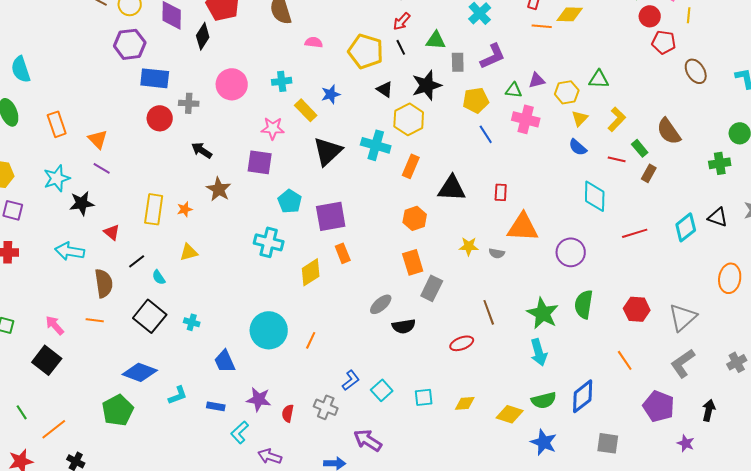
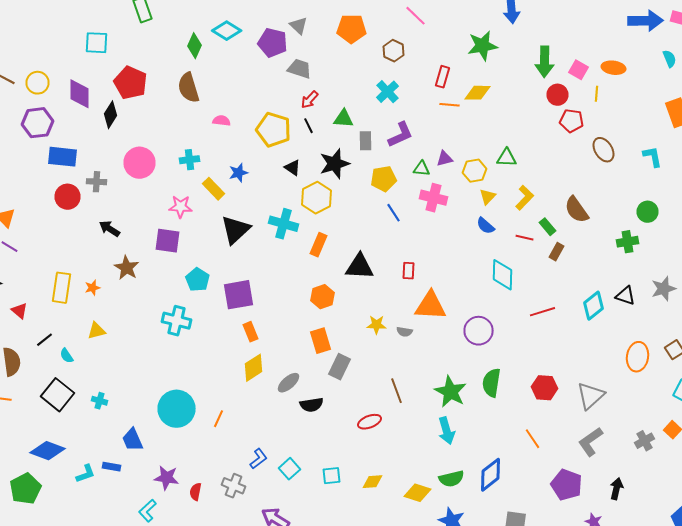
yellow diamond: (311, 272) -> (254, 368), moved
blue rectangle: (216, 406) -> (112, 467), moved

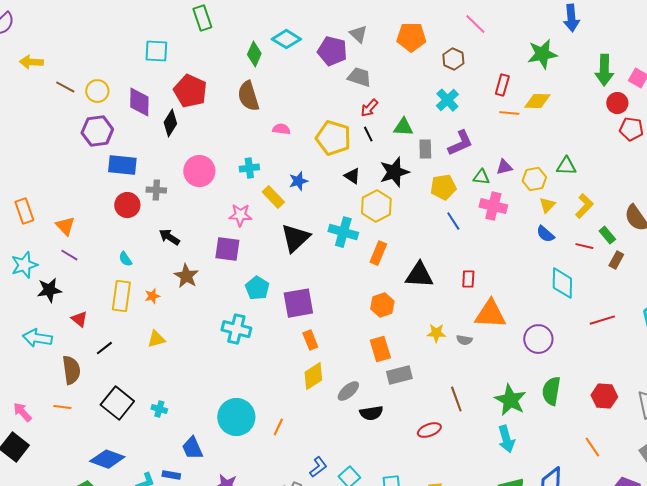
cyan semicircle: (66, 356) -> (125, 259), moved
gray rectangle: (340, 367) -> (399, 375), turned 50

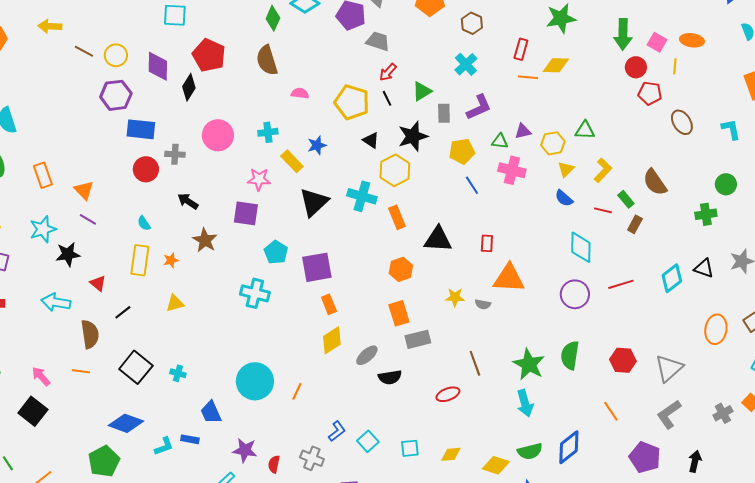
green triangle: (403, 127) -> (422, 91), turned -35
orange rectangle: (378, 253) -> (397, 217), turned -45
purple circle: (538, 339) -> (575, 294), moved

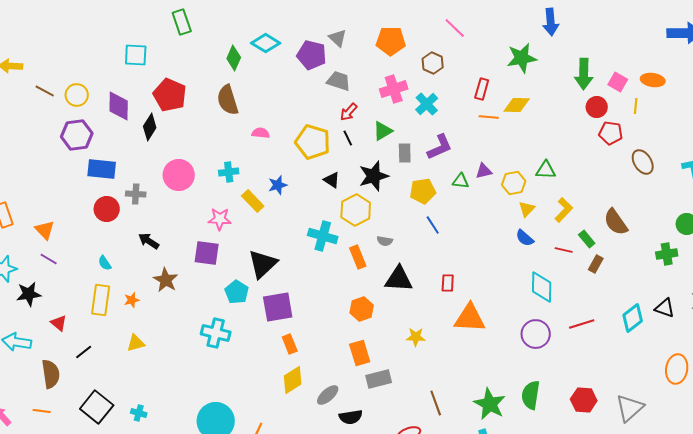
pink cross: (512, 170) -> (394, 89), moved, turned -32
black triangle: (314, 202) -> (263, 264), moved
gray semicircle: (483, 304) -> (385, 241), moved

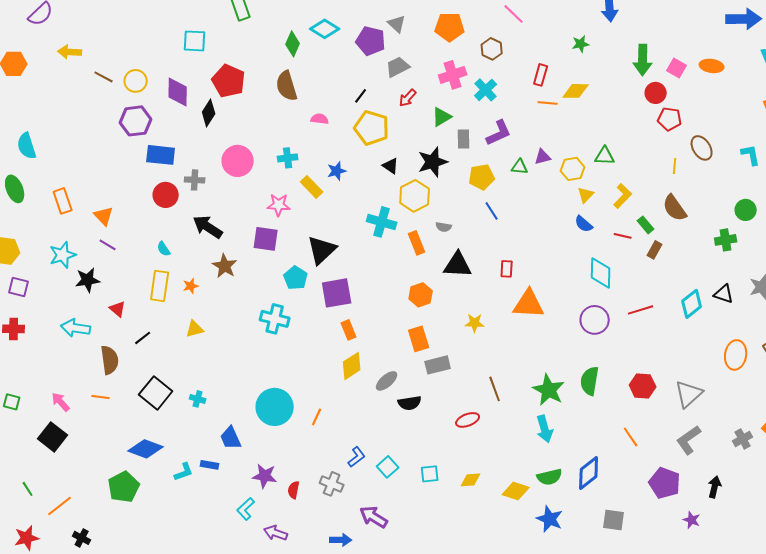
green star: (522, 58) -> (581, 44), size x0.6
gray trapezoid: (339, 81) -> (398, 67), turned -45
yellow line: (636, 106) -> (675, 166), moved
black line: (348, 138) -> (361, 96), moved, turned 63
black arrow: (149, 241) -> (208, 227), size x1.4

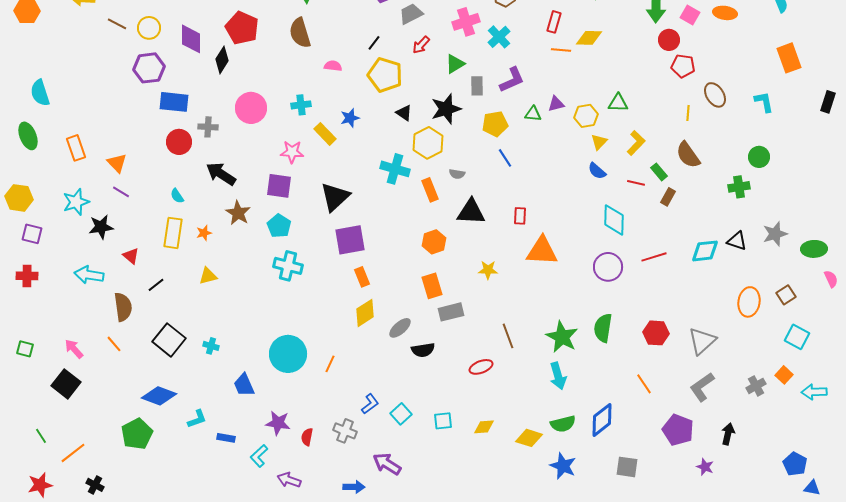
cyan pentagon: (296, 278) -> (279, 226), moved
cyan diamond: (692, 304) -> (705, 251), turned 32
orange line: (101, 397) -> (114, 344), turned 42
blue rectangle: (210, 465) -> (226, 438), moved

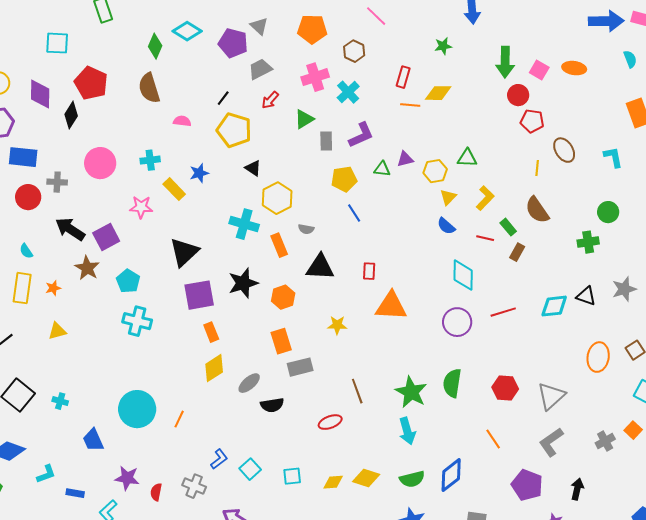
black star: (446, 109) -> (243, 283), moved
purple square: (279, 186) -> (106, 237), moved, turned -36
yellow diamond: (529, 438) -> (366, 478), moved

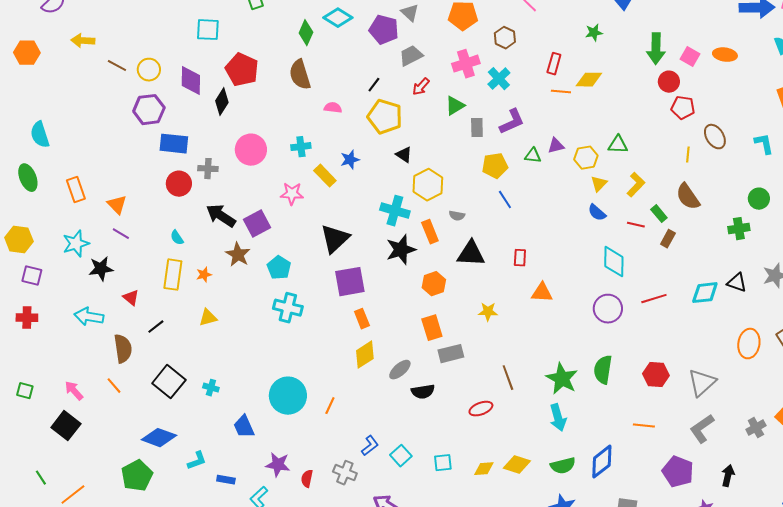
black star: (243, 283) -> (401, 250), moved
orange triangle: (391, 306) -> (542, 293), size x0.7
orange line: (493, 439) -> (644, 426), turned -50

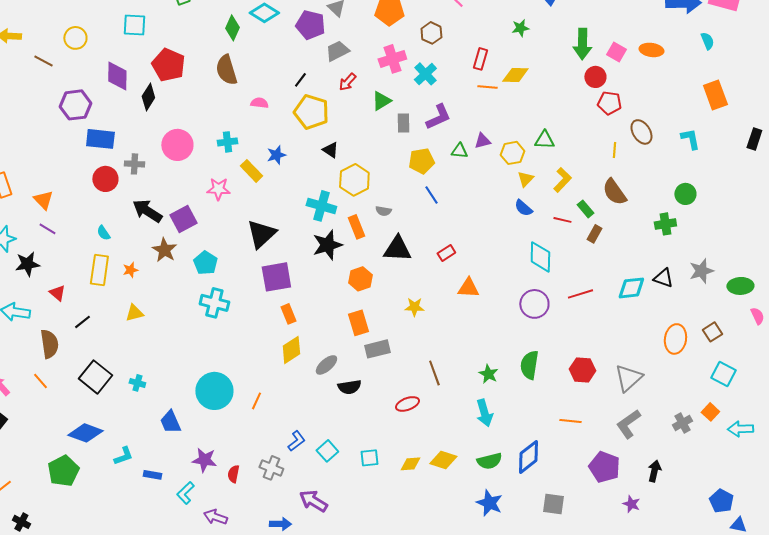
yellow circle: (149, 70) -> (75, 38), moved
red rectangle: (520, 258) -> (446, 253), turned 54
green star: (562, 379) -> (488, 374), size x0.6

